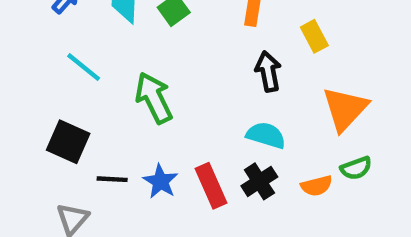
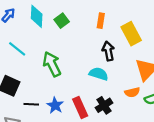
yellow rectangle: (314, 36) -> (131, 34), size x1.5
cyan semicircle: (266, 135) -> (99, 74), moved
orange semicircle: (317, 186) -> (132, 92), moved

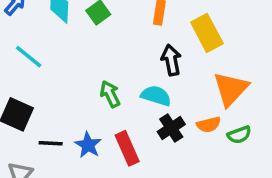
green arrow: (52, 64) -> (110, 94), moved, size x0.7
black cross: (104, 105) -> (171, 128), moved

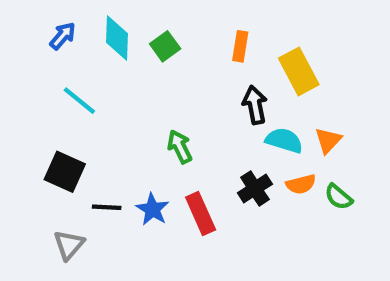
orange triangle: (231, 89) -> (328, 140), size x0.6
cyan semicircle: (156, 96) -> (284, 140), moved
green semicircle: (239, 135) -> (338, 197), turned 60

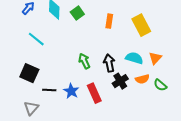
orange rectangle: (240, 46) -> (109, 21), moved
black arrow: (255, 105) -> (109, 63), moved

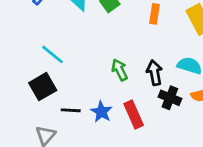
cyan line: (36, 39) -> (52, 54), moved
black square: (29, 73) -> (43, 87), turned 36
black cross: (120, 81) -> (170, 98), turned -35

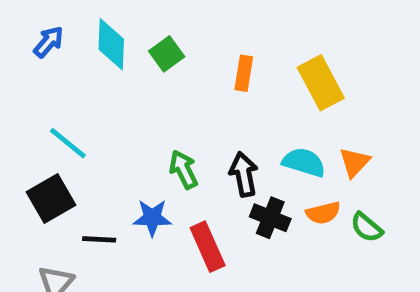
blue star: (101, 112) -> (152, 218), moved, turned -30

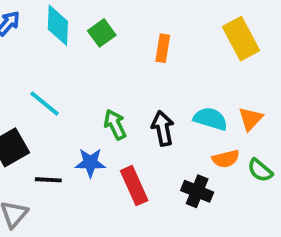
yellow rectangle: (321, 83) -> (241, 39), moved
cyan line: (68, 143) -> (44, 104), moved
black cross: (270, 218) -> (197, 191), moved

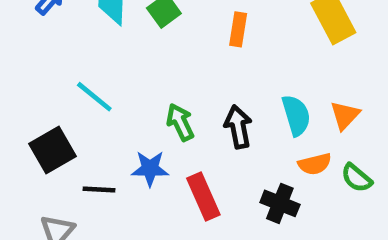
cyan semicircle: (210, 119) -> (296, 115), turned 56

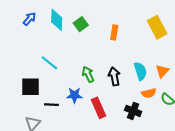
black square: (53, 150) -> (31, 87), turned 30

